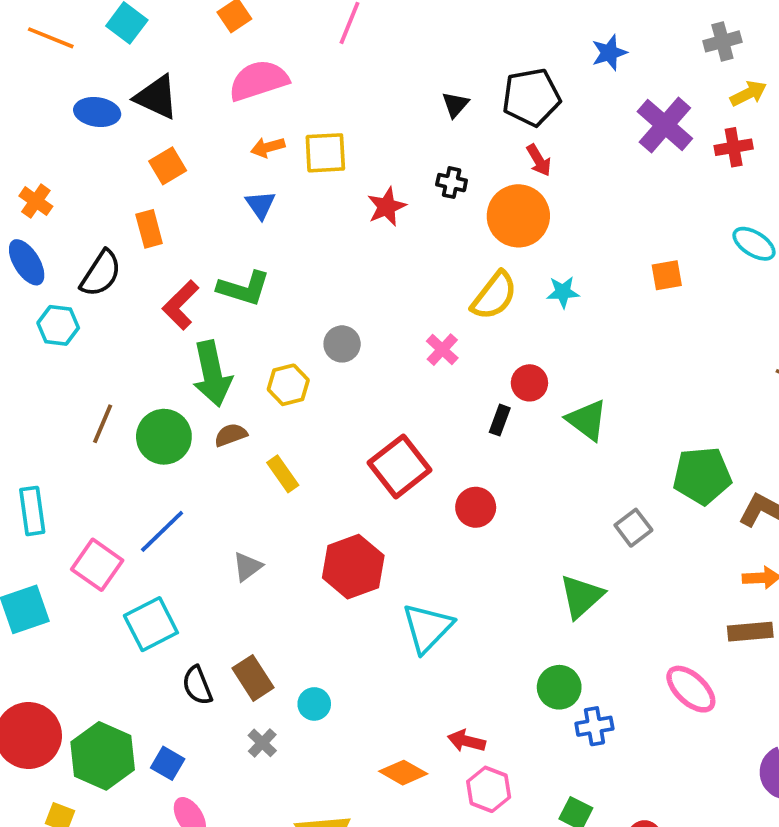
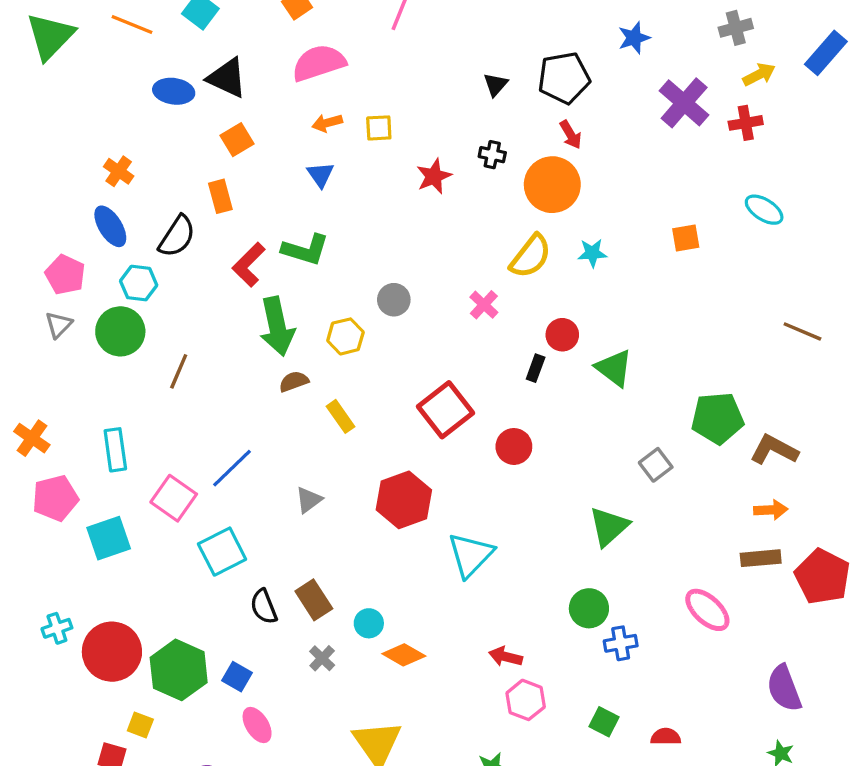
yellow square: (325, 153) -> (379, 128), size x0.7
green circle: (164, 437) -> (120, 331), moved
orange diamond: (403, 773) -> (404, 655), moved

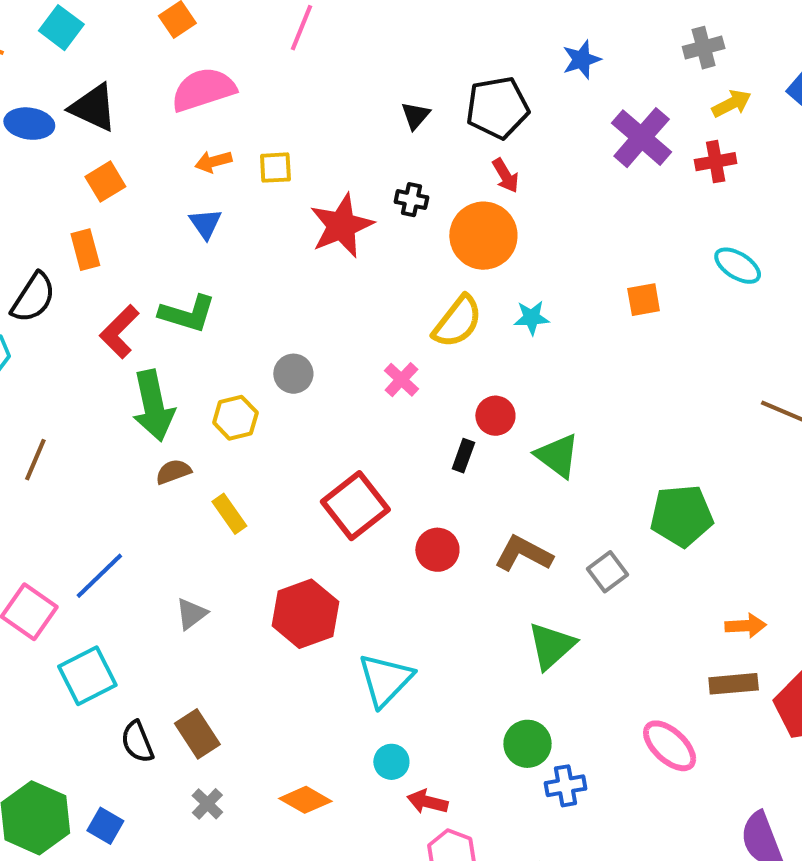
red star: (434, 176) -> (341, 226), size x1.5
brown L-shape: (774, 450) -> (524, 554), moved
cyan circle: (369, 623) -> (391, 762), moved

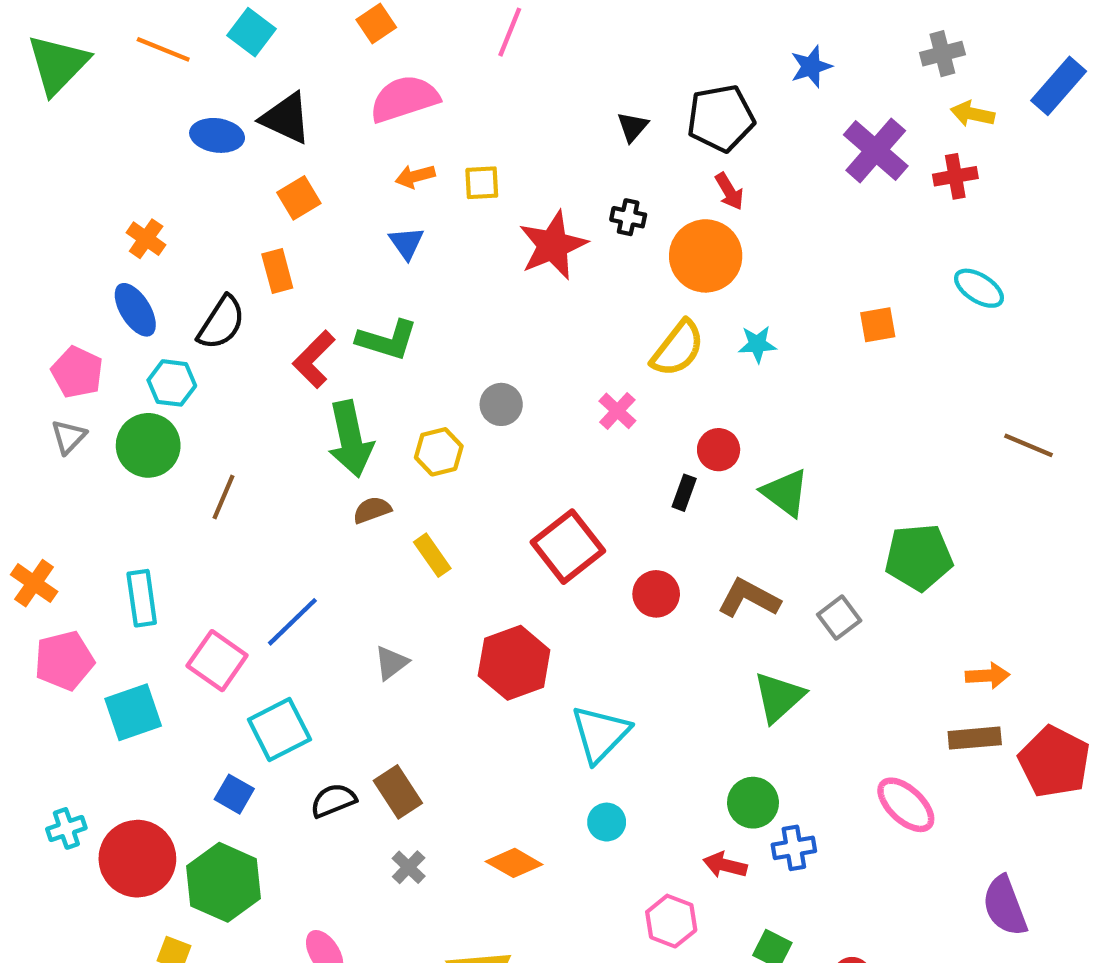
yellow arrow: (732, 104) -> (973, 114), turned -141
black semicircle: (137, 742) -> (333, 801), turned 90
red arrow: (427, 802) -> (725, 865), moved
blue square: (105, 826) -> (234, 794), moved

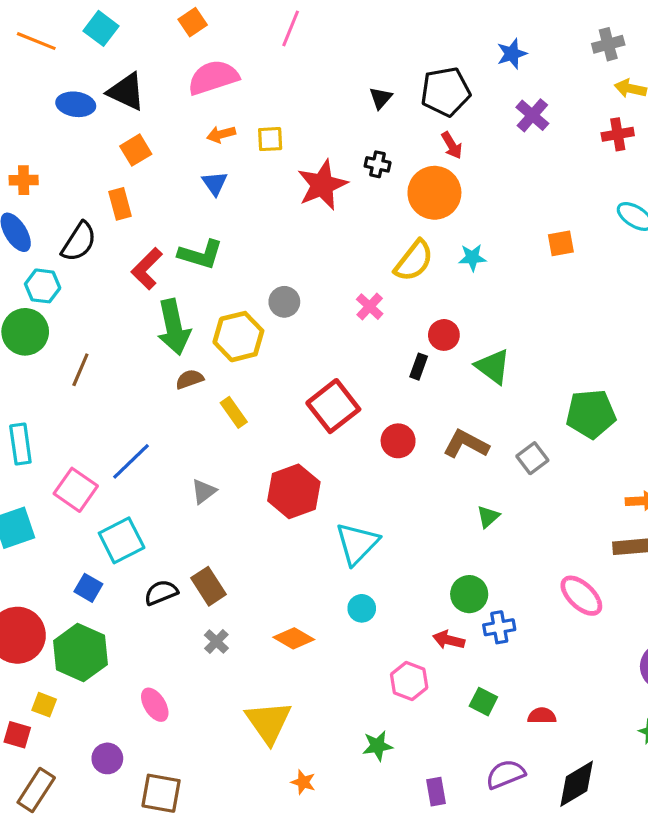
purple cross: (876, 150) -> (532, 115), moved, size x0.7
orange cross: (146, 239) -> (24, 180), turned -36
yellow hexagon: (439, 452) -> (238, 337), size x1.4
green triangle: (779, 697) -> (488, 517), size x0.6

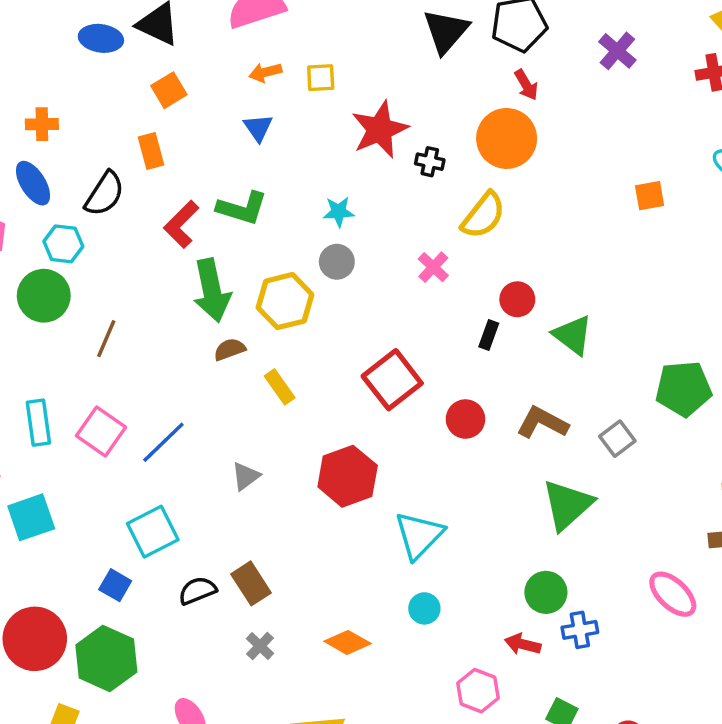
black triangle: (381, 98) -> (446, 31), size x1.8
black cross: (378, 164) -> (430, 162), moved
cyan star: (472, 258) -> (339, 212), moved
pink square: (76, 490) -> (101, 432), moved
green triangle: (488, 517) -> (567, 505), size x2.0

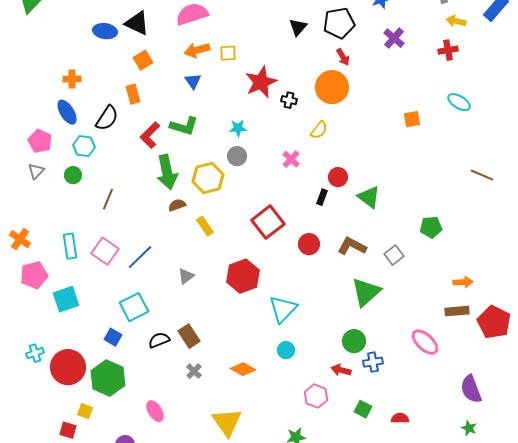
black triangle: (446, 31) -> (298, 27), size x0.7
orange arrow: (265, 72) -> (197, 50), size x1.4
yellow semicircle: (483, 215) -> (319, 130), size x0.7
green circle: (44, 296) -> (73, 175), size x0.6
green pentagon: (684, 389) -> (431, 227), size x0.7

